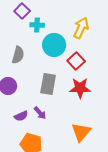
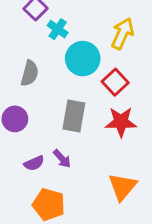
cyan cross: (37, 25) -> (58, 29), turned 32

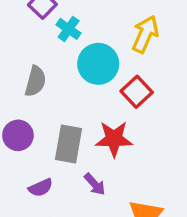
gray rectangle: (74, 116) -> (69, 144), moved
red star: (121, 122) -> (114, 139), moved
purple arrow: (62, 159) -> (95, 184), moved

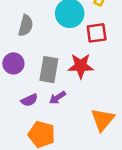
red square: (137, 92) -> (97, 33), turned 35
purple arrow: (95, 184) -> (57, 98), moved, turned 98

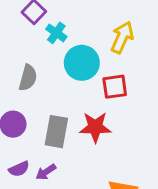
purple arrow: (57, 98) -> (46, 172), moved
purple semicircle: (29, 100) -> (19, 169), moved

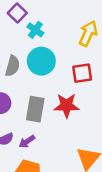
cyan circle: (82, 63) -> (41, 61), moved

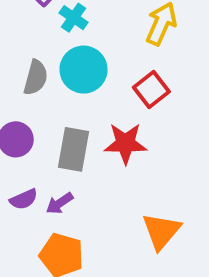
red square: (82, 73) -> (151, 89), turned -30

